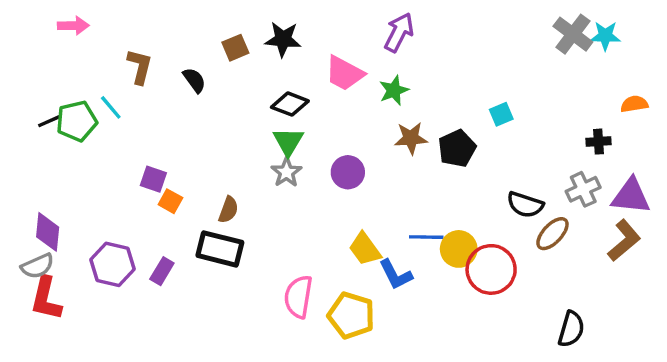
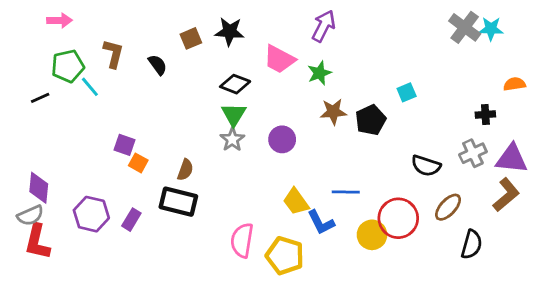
green pentagon: (77, 121) -> (68, 66), moved
brown ellipse: (552, 234) -> (448, 207), moved
yellow circle: (459, 249) -> (372, 235), moved
black semicircle: (571, 329) -> (472, 244), moved

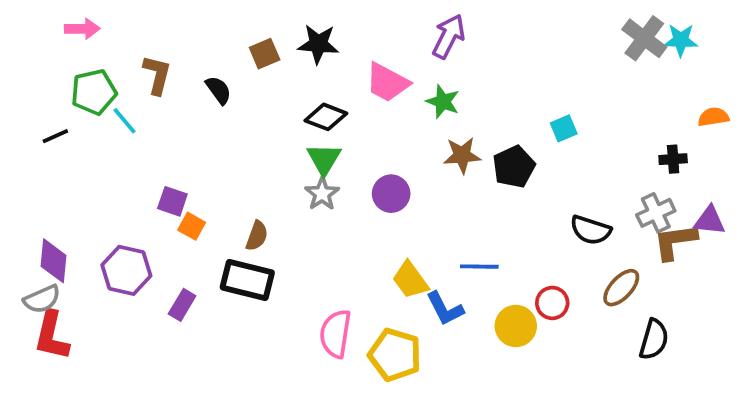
green star: (319, 73) -> (443, 102), turned -30
purple triangle: (512, 159) -> (710, 220), size x0.7
brown L-shape: (506, 195) -> (675, 242), moved, turned -148
purple hexagon: (91, 214) -> (126, 270), moved
red circle: (398, 218) -> (552, 303), size x0.6

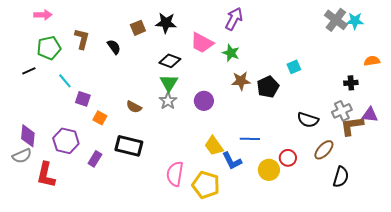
cyan line: (124, 121) -> (65, 81), moved
purple square: (172, 201) -> (83, 99), moved
brown semicircle: (257, 236) -> (134, 107), moved, turned 98
red L-shape: (52, 336) -> (46, 175), moved

